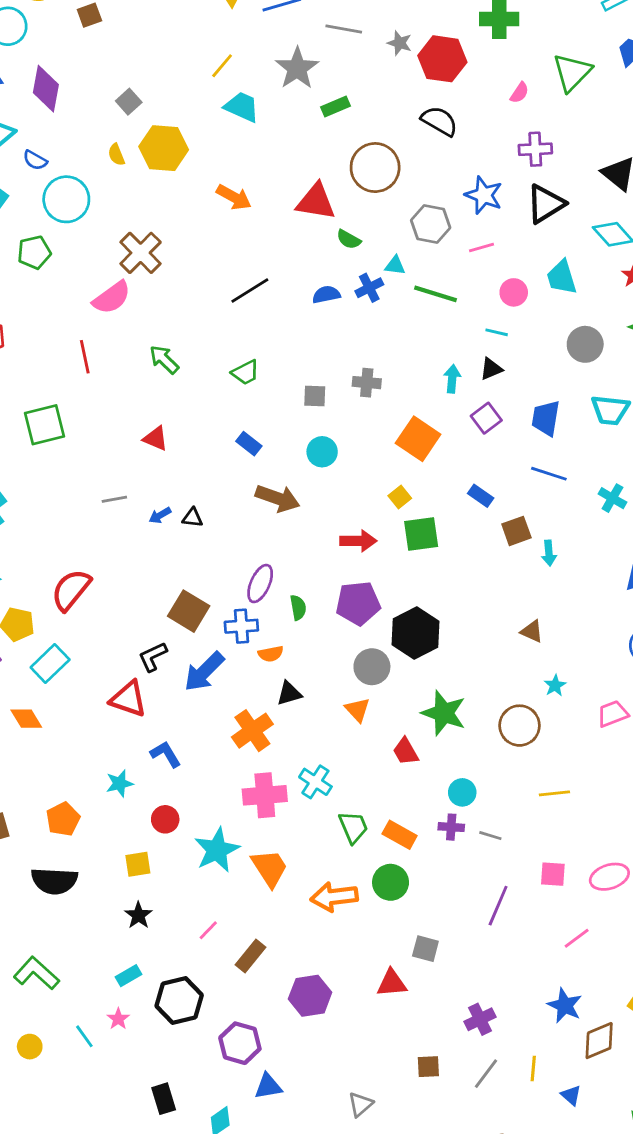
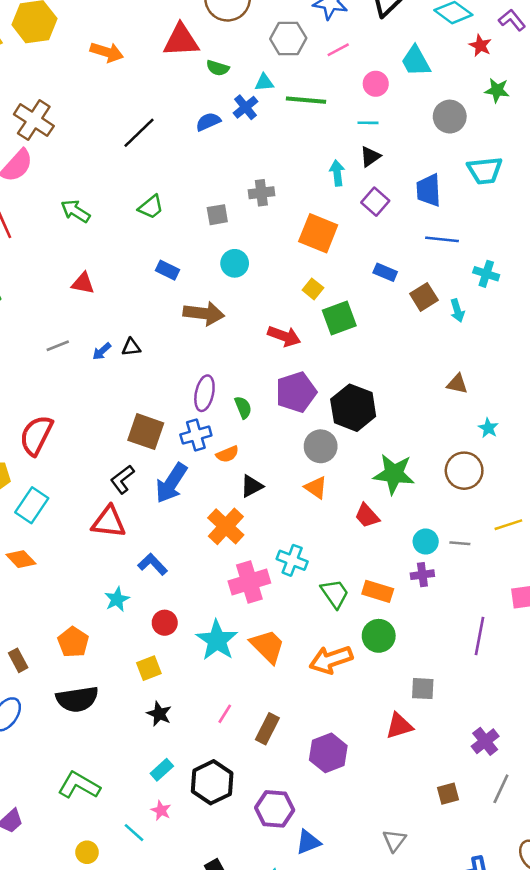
cyan cross: (612, 498) -> (486, 274), moved
red arrow: (358, 541) -> (284, 336), turned 32
gray line: (490, 836) -> (460, 543), moved

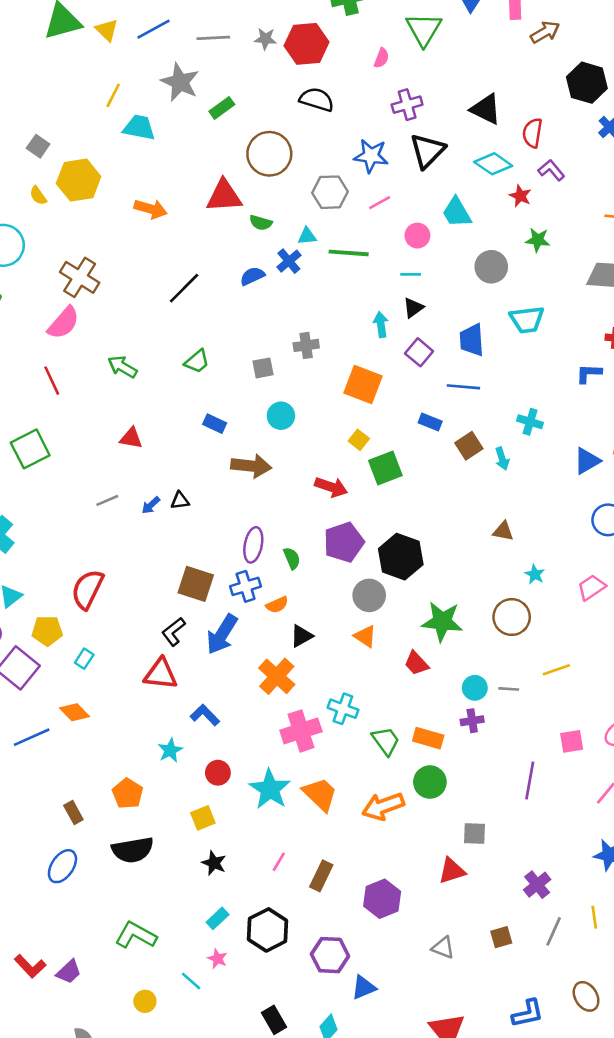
blue line: (442, 239) -> (463, 387), moved
cyan rectangle: (32, 505) -> (84, 659), size x0.6
gray triangle: (394, 840) -> (443, 948), moved, turned -45

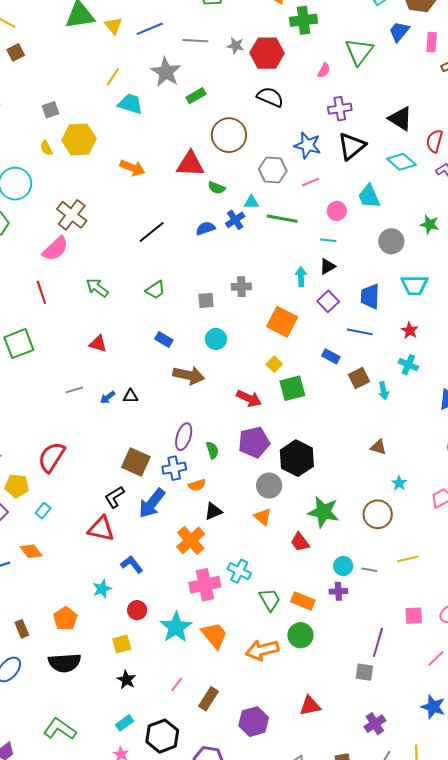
gray square: (38, 146) -> (51, 110), turned 30
red star: (520, 196) -> (410, 330), moved
gray square: (474, 833) -> (364, 672), moved

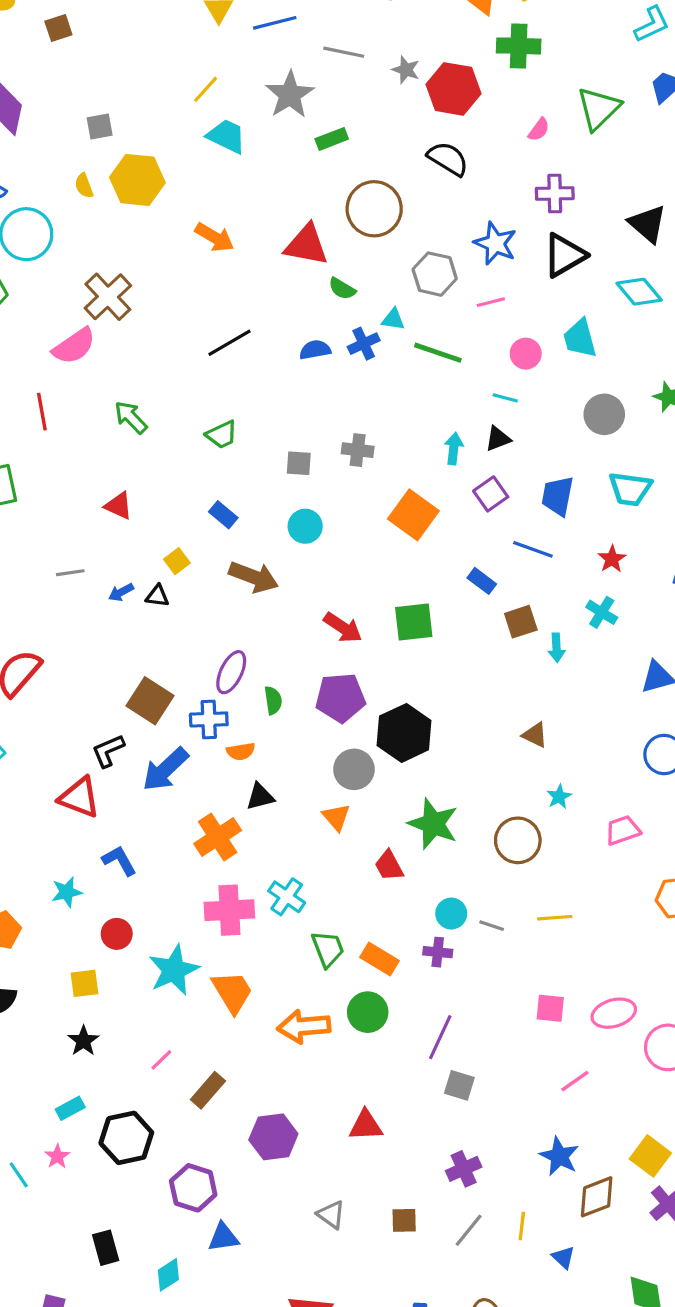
yellow square: (274, 364) -> (177, 561), moved
purple line: (378, 642) -> (440, 1037), moved

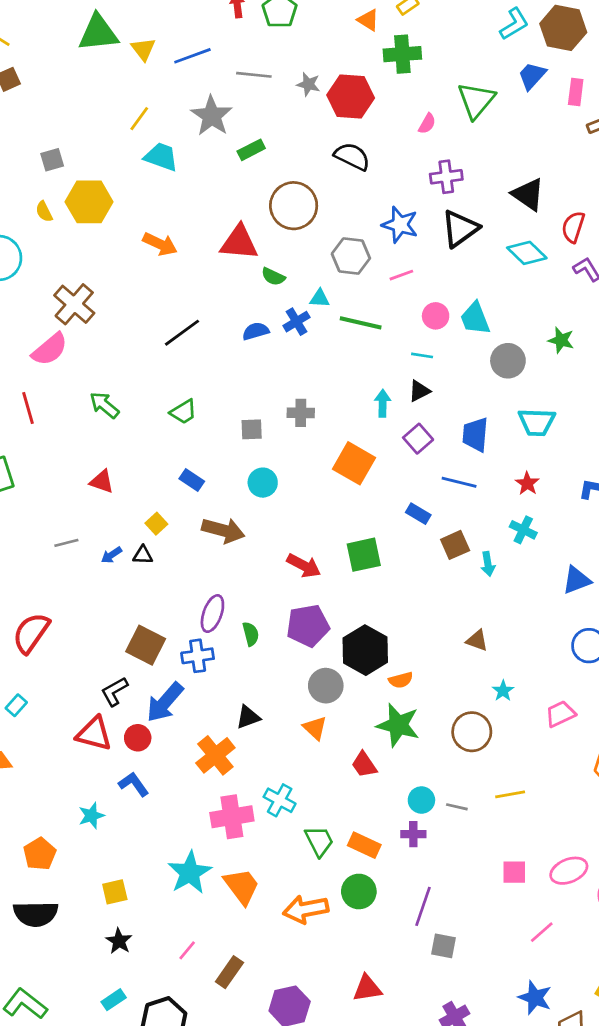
cyan trapezoid: (580, 338) -> (475, 319), moved
orange semicircle: (241, 751) -> (401, 680), moved
red circle: (117, 934) -> (138, 738), moved

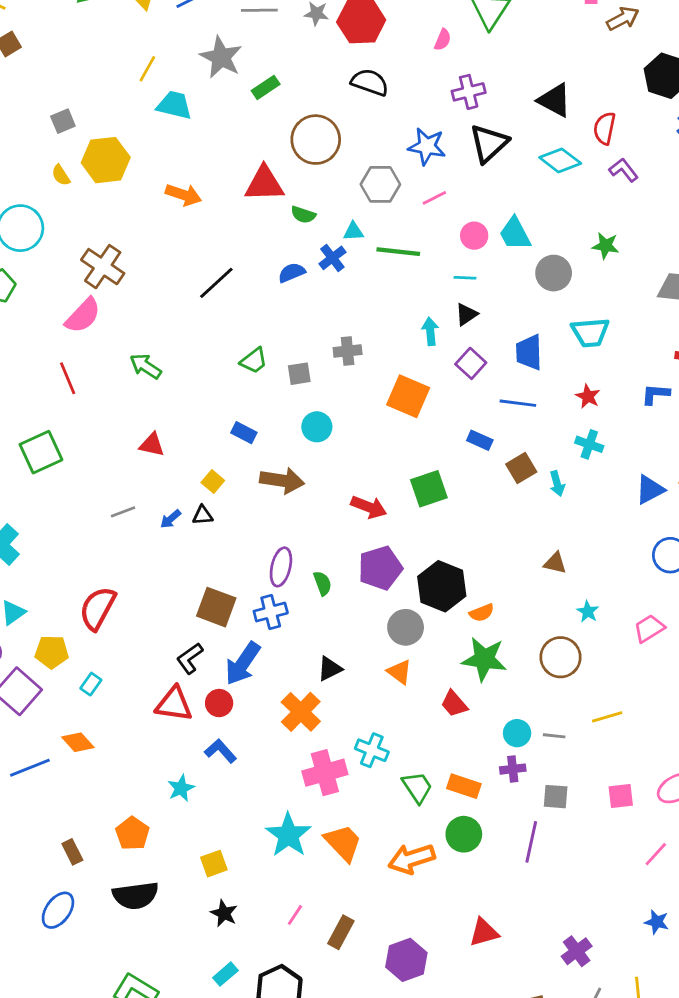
green trapezoid: (183, 412) -> (254, 361), moved
gray square: (444, 946) -> (556, 797), moved
blue star: (535, 998) -> (657, 922), size x0.7

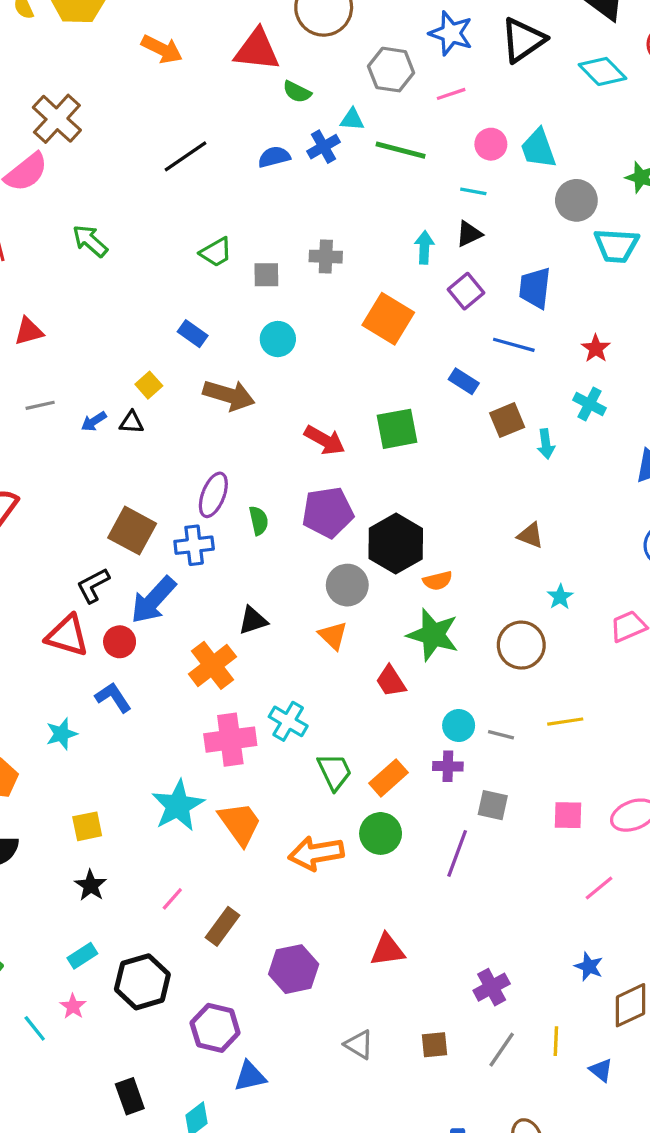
cyan trapezoid: (590, 332) -> (616, 246), moved
red triangle: (152, 445) -> (29, 331), moved, turned -36
orange rectangle: (464, 786) -> (388, 778), turned -68

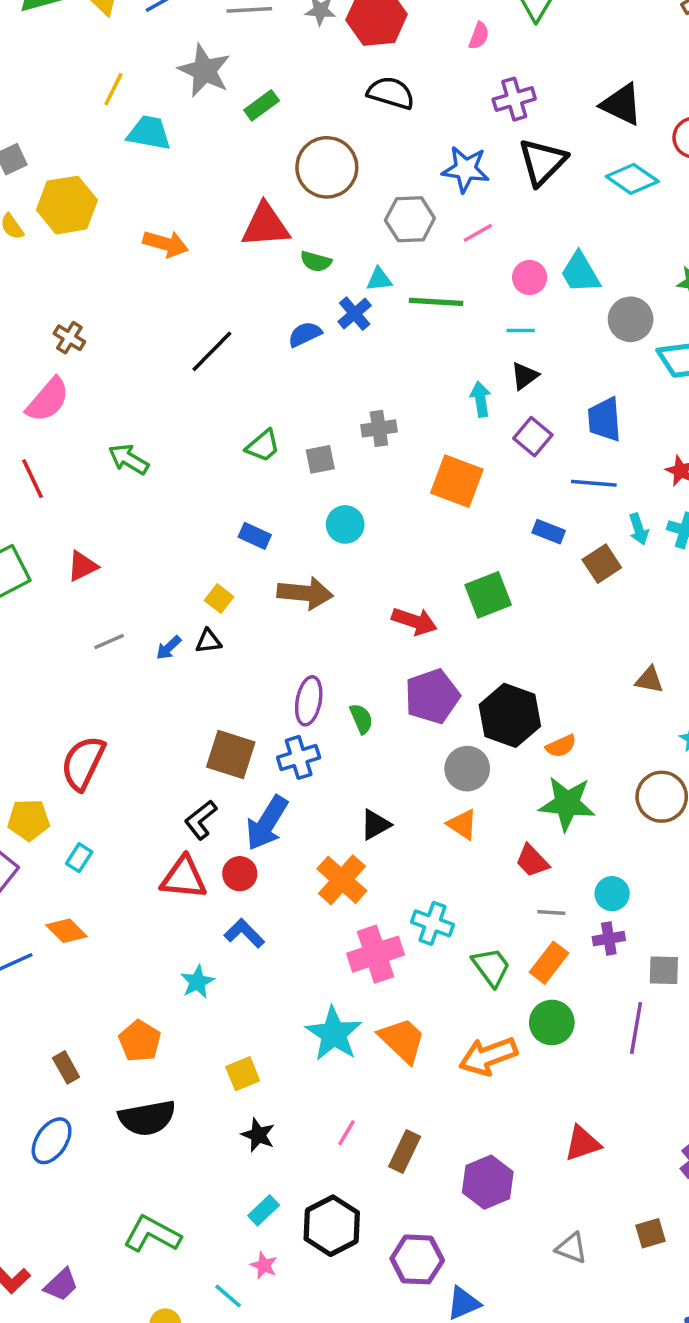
brown cross: (57, 119) -> (69, 338), size x0.6
cyan arrow: (546, 444) -> (639, 529), moved
gray line: (501, 735) -> (551, 913), moved

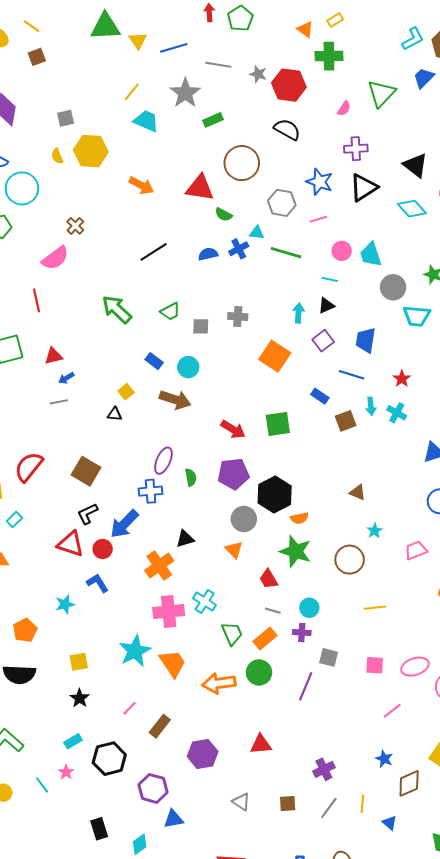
green arrow: (129, 459) -> (117, 309), moved, size x1.4
cyan circle: (345, 524) -> (188, 367), moved
blue arrow: (169, 648) -> (66, 378), moved
brown square: (231, 755) -> (86, 471), moved

